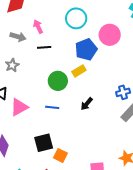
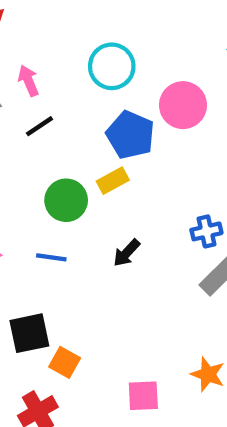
black line: (44, 47) -> (39, 126), turned -32
blue pentagon: (86, 50) -> (130, 135), turned -30

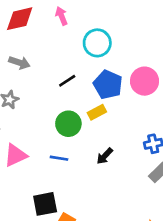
pink arrow: (28, 81) -> (61, 16), moved
pink circle: (183, 105) -> (144, 81), moved
black line: (39, 126) -> (67, 81), moved

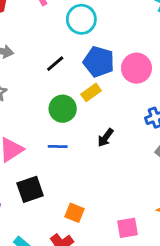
pink circle: (144, 81) -> (136, 68), moved
black square: (45, 204) -> (30, 189), moved

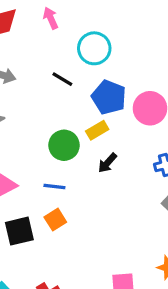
black line: (55, 64) -> (62, 79), moved, turned 66
black arrow: (106, 138) -> (107, 163), moved
orange square: (75, 213) -> (55, 220), moved, turned 30

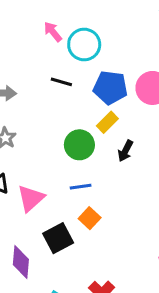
pink arrow: (51, 18) -> (53, 32), moved

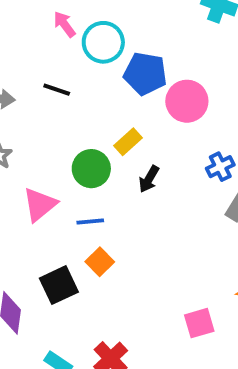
black line: (61, 82) -> (57, 90), moved
blue pentagon: (110, 88) -> (145, 74), moved
pink triangle: (31, 198) -> (40, 205), moved

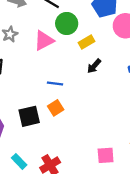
green circle: (91, 169) -> (67, 23), moved
pink triangle: (40, 205) -> (44, 40), moved

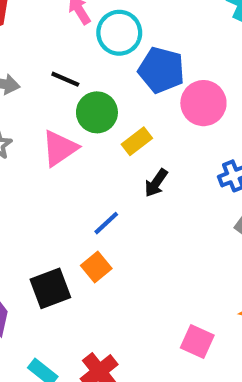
blue line: (55, 83) -> (106, 223), moved, turned -42
pink square: (106, 155) -> (197, 341), turned 36

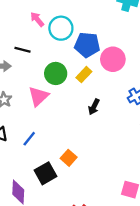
black line: (65, 79) -> (22, 50), moved
yellow rectangle: (137, 141) -> (84, 75), moved
blue line: (106, 223) -> (29, 139), moved

